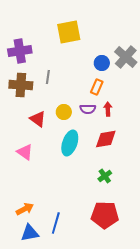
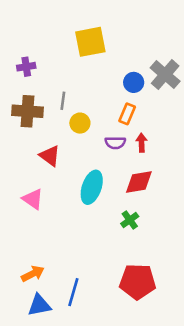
purple cross: (20, 51) -> (26, 67), size x0.6
yellow circle: (64, 112) -> (80, 123), moved
green cross: (105, 176) -> (130, 220), moved

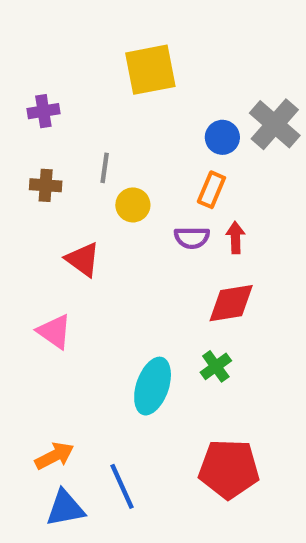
brown cross: (28, 111) -> (46, 185), size x0.6
cyan ellipse: (92, 187) -> (153, 386), moved
blue line: (73, 292) -> (122, 486), turned -40

